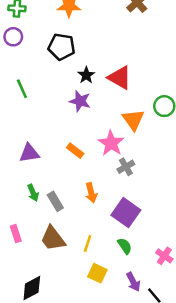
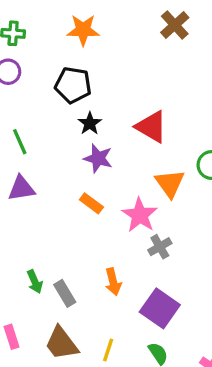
black star: (86, 75) -> (90, 123), moved
orange rectangle: (75, 151) -> (91, 203), moved
purple triangle: (29, 153) -> (21, 188), moved

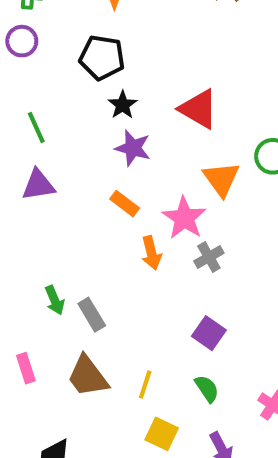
orange arrow: (113, 282) -> (151, 253), moved
purple square: (160, 308) -> (209, 333), size x0.7

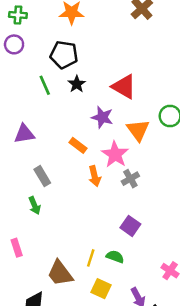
green line: (36, 127) -> (45, 85), moved
purple star: (133, 148) -> (102, 117), moved
gray rectangle: (92, 315) -> (42, 176), moved
brown trapezoid: (88, 376) -> (60, 273), moved
green semicircle: (207, 389) -> (115, 257), moved, turned -36

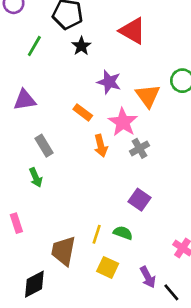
green line: (45, 85) -> (34, 46), moved, turned 54
red triangle: (124, 87) -> (133, 31), moved
brown trapezoid: (60, 273) -> (63, 251), turned 48

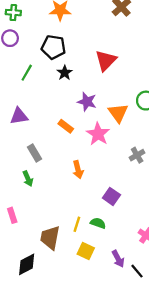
red triangle: (133, 31) -> (106, 60), turned 45
orange arrow: (101, 146) -> (78, 170), moved
gray cross: (140, 148) -> (137, 155), moved

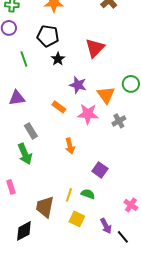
green line: (27, 73) -> (24, 59), turned -49
pink star: (98, 134) -> (88, 114), turned -30
gray cross: (137, 155) -> (119, 121), moved
green arrow: (28, 179) -> (25, 154), size x1.5

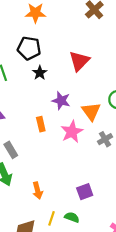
orange rectangle: (59, 107) -> (41, 124), turned 40
pink star: (88, 114) -> (72, 132), turned -30
orange arrow: (70, 146) -> (38, 191), moved
purple square: (100, 170) -> (85, 192), turned 35

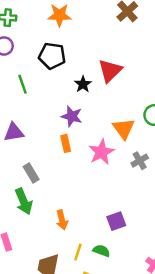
black star: (40, 73) -> (83, 84), moved
purple star: (61, 101) -> (72, 116), moved

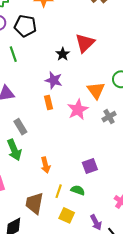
black pentagon: (52, 56) -> (25, 26), moved

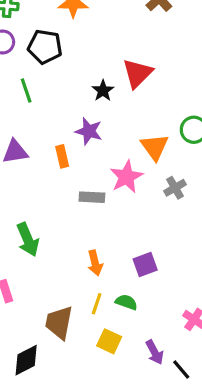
orange rectangle: (49, 102) -> (62, 156), moved
gray rectangle: (20, 127) -> (92, 197), moved, turned -56
orange arrow: (46, 165) -> (95, 263), moved

